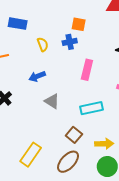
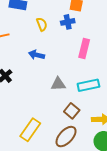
blue arrow: (37, 76) -> (36, 55), turned 35
gray triangle: (52, 101) -> (58, 84), moved, turned -35

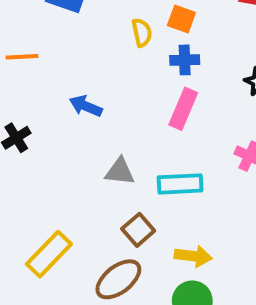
blue cross: (68, 22) -> (185, 60), moved
yellow semicircle: (42, 24) -> (142, 33), moved

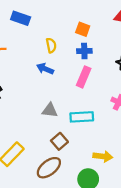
yellow semicircle: (142, 33) -> (51, 45), moved
blue arrow: (86, 106) -> (45, 69), moved
yellow arrow: (193, 256) -> (103, 156), moved

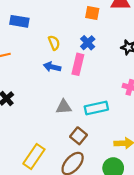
orange square: (83, 29) -> (92, 13), moved
blue cross: (84, 51) -> (88, 43), turned -32
pink rectangle: (84, 77) -> (78, 64), moved

